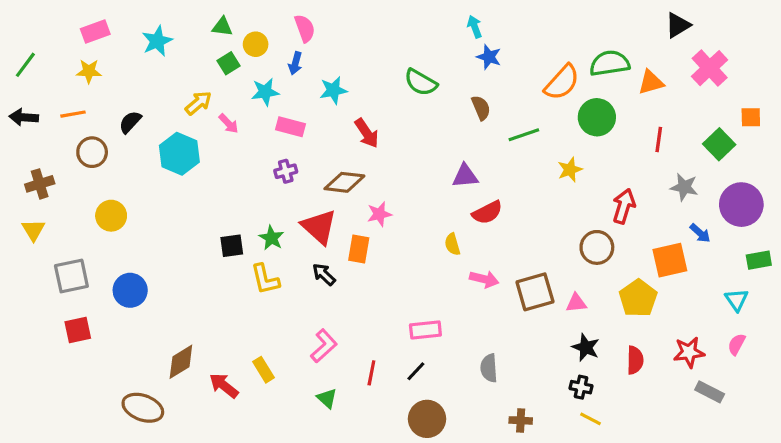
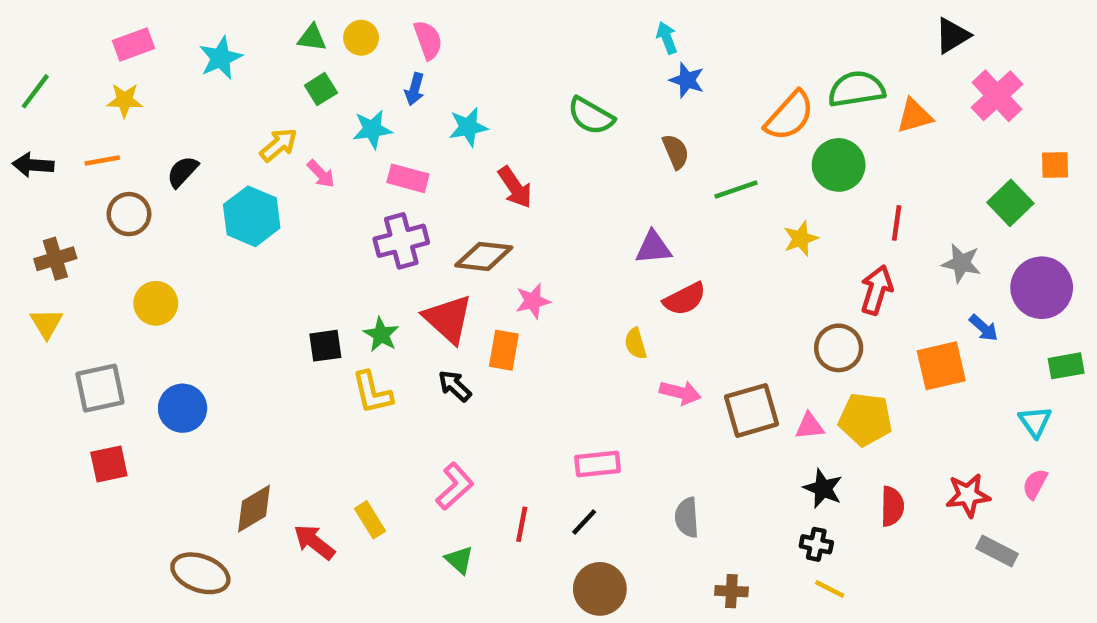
yellow circle: (256, 44) -> (361, 38), moved
red line: (659, 139) -> (897, 223), moved
purple cross: (286, 171) -> (401, 241), size x1.6
yellow pentagon: (638, 298) -> (865, 419), moved, turned -30

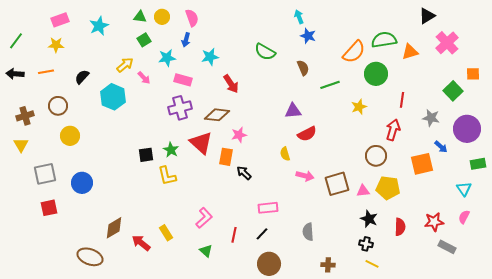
brown circle: (129, 214) -> (58, 106), moved
black arrow: (455, 386) -> (244, 173), moved

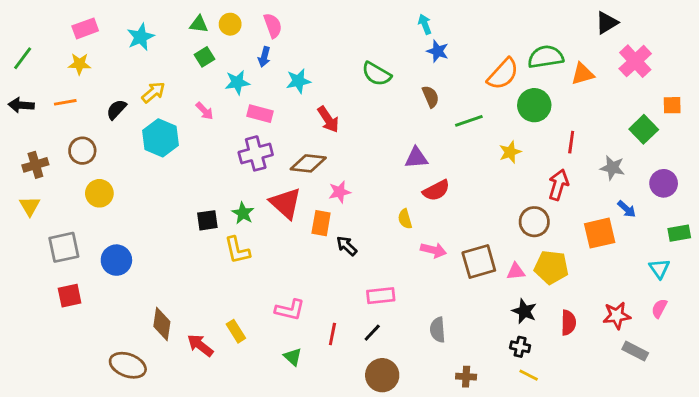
yellow arrow: (125, 65) -> (153, 92), moved
purple circle: (467, 129) -> (664, 183), size x0.7
pink L-shape: (204, 218) -> (290, 310), turned 55
brown diamond: (114, 228) -> (162, 324), turned -50

